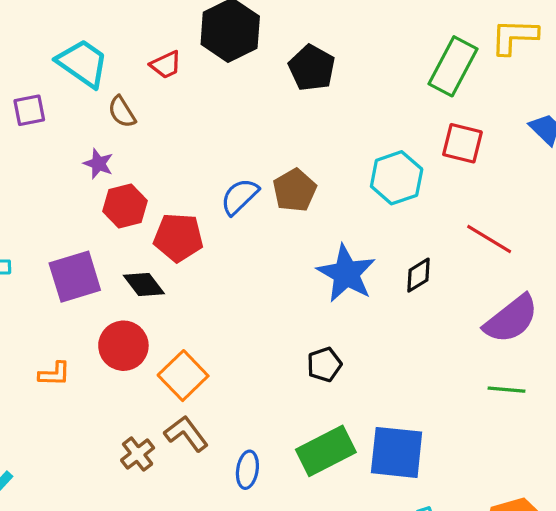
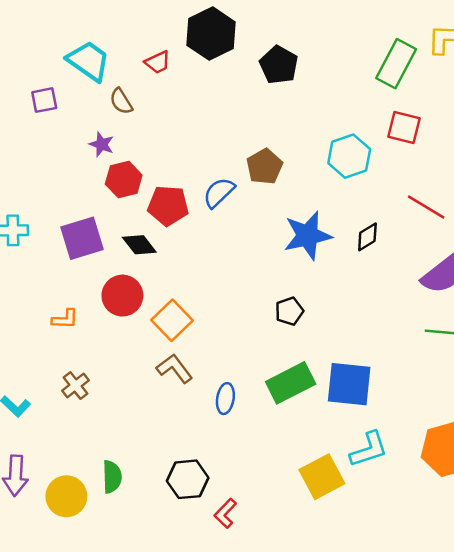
blue semicircle: (240, 197) -> (219, 193), moved
blue star: (346, 274) -> (308, 236), turned 30
brown cross: (138, 454) -> (75, 385), moved

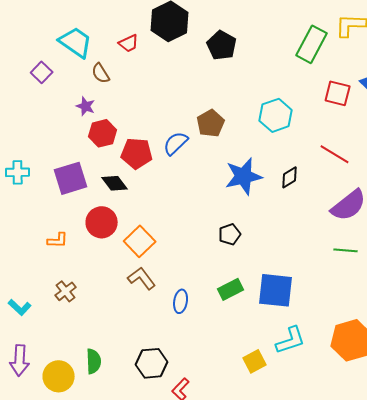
purple square: (44, 100) -> (42, 72), turned -35
red square: (404, 127) -> (338, 93), moved
green rectangle: (291, 383) -> (231, 289), size x0.7
yellow square: (322, 477) -> (255, 361), size x0.7

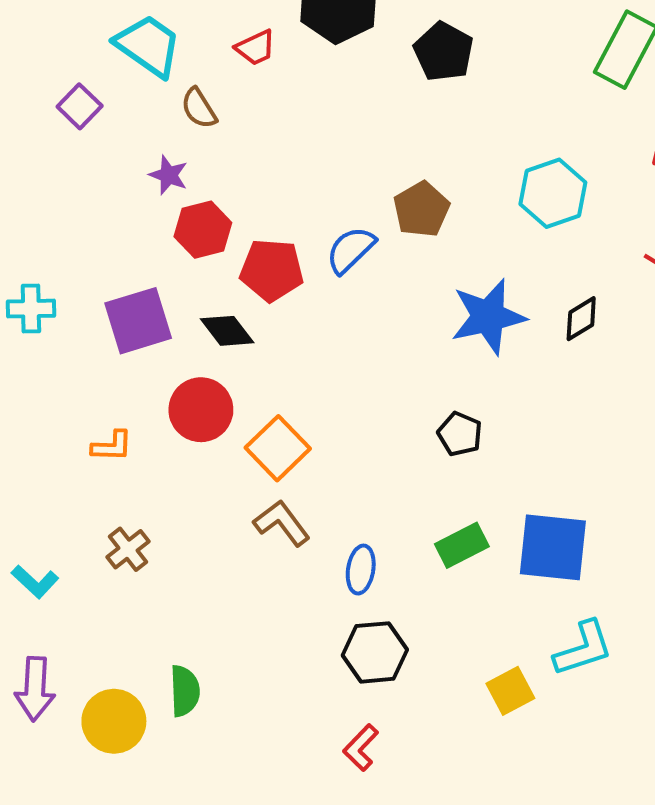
black pentagon: (230, 234) -> (460, 434), turned -30
black hexagon: (152, 363) -> (375, 652), moved

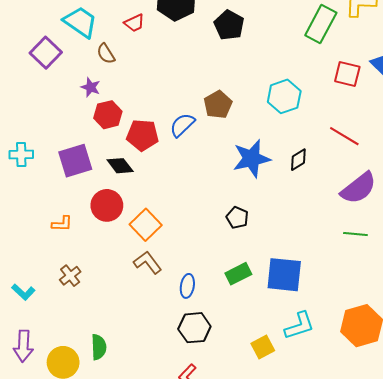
purple square: (80, 106) -> (46, 53), size x1.4

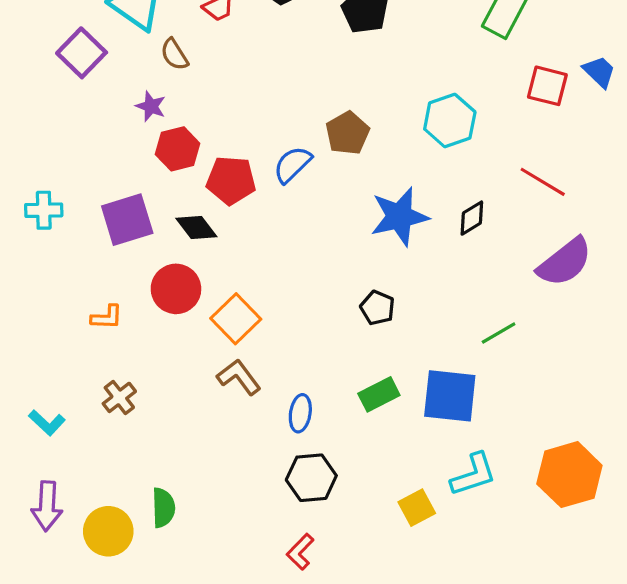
green line: (355, 234) -> (499, 333), moved, turned -35

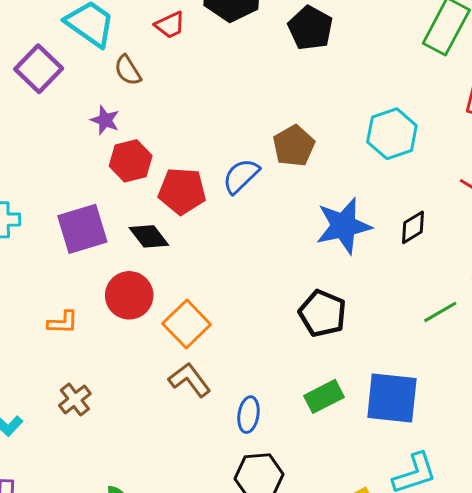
black pentagon: (377, 308) -> (322, 313), size x1.4
green line: (499, 333) -> (440, 312), moved

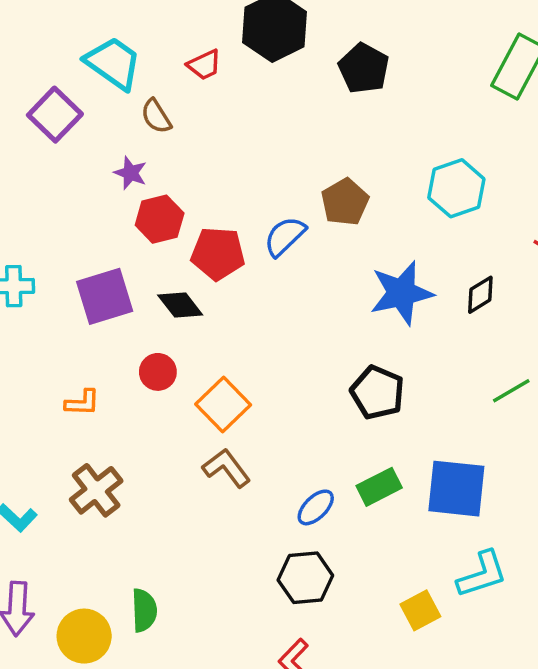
red circle: (129, 295) -> (158, 372), size x0.7
brown cross: (75, 399) -> (96, 490), size x1.4
blue ellipse: (248, 415) -> (316, 507), moved, turned 36

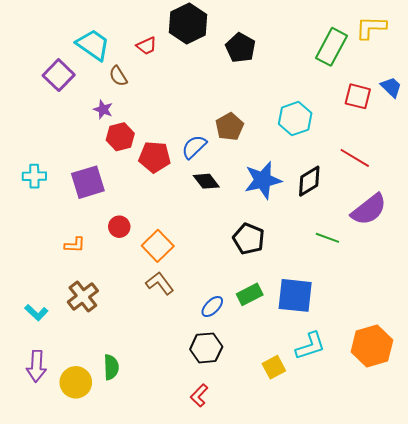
black diamond: (480, 295) -> (309, 181), size x1.4
black diamond: (180, 305) -> (206, 181), moved
green line: (511, 391) -> (327, 238), turned 50

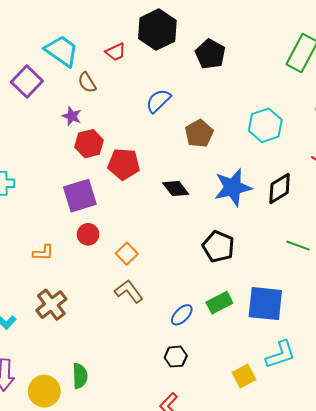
blue semicircle: (194, 147) -> (158, 101), moved
purple square: (88, 182) -> (80, 196), moved
orange square: (158, 246) -> (127, 254), size x0.7
black hexagon: (206, 348) -> (176, 357), size x0.7

